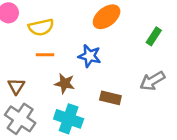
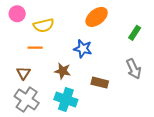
orange line: (45, 55) -> (35, 48), moved
gray arrow: (152, 81) -> (134, 69), turned -84

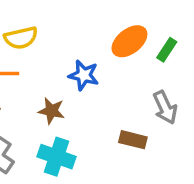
orange ellipse: (97, 17) -> (129, 41), moved
brown rectangle: (100, 83) -> (133, 140), moved

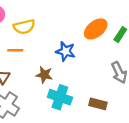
brown rectangle: (133, 140) -> (98, 104), moved
cyan cross: (57, 157) -> (60, 97), moved

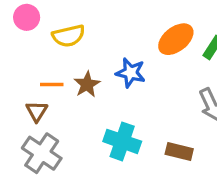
orange line: (15, 50) -> (52, 84), moved
brown star: (44, 75) -> (87, 84), moved, turned 30

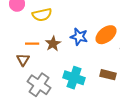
orange ellipse: (176, 39) -> (106, 35), moved
brown rectangle: (179, 152) -> (108, 75), moved
gray cross: (42, 153) -> (39, 85), moved

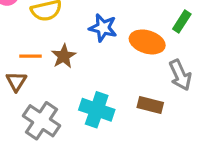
orange ellipse: (106, 35) -> (147, 42), turned 55
blue star: (79, 37) -> (103, 28), moved

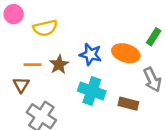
blue star: (103, 28) -> (91, 54), moved
cyan cross: (97, 110) -> (92, 91), moved

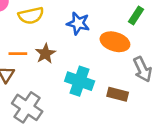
green rectangle: (154, 37) -> (136, 16), moved
blue star: (91, 54) -> (78, 23), moved

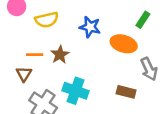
cyan cross: (80, 81) -> (76, 91), moved

